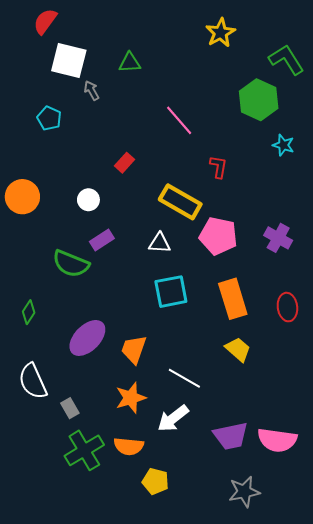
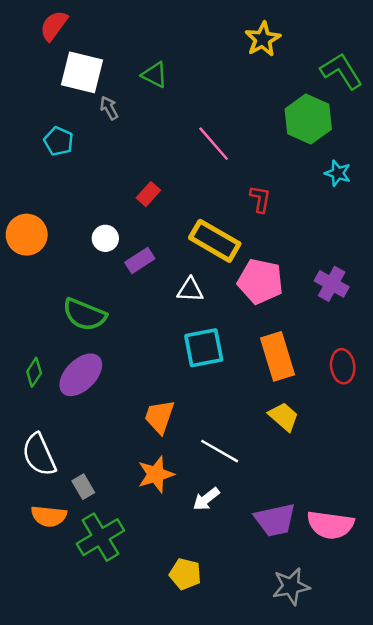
green triangle: (130, 63) -> (155, 75), turned 30
purple rectangle: (102, 240) -> (140, 260), moved
purple ellipse: (87, 338) -> (81, 375), moved
white arrow: (173, 418) -> (206, 499), size x0.7
orange semicircle: (129, 446) -> (49, 516), moved

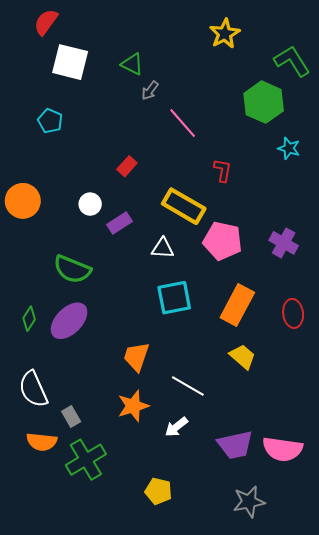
gray arrow: (109, 108) -> (150, 90), moved, turned -114
orange rectangle: (277, 356) -> (237, 305), turned 45

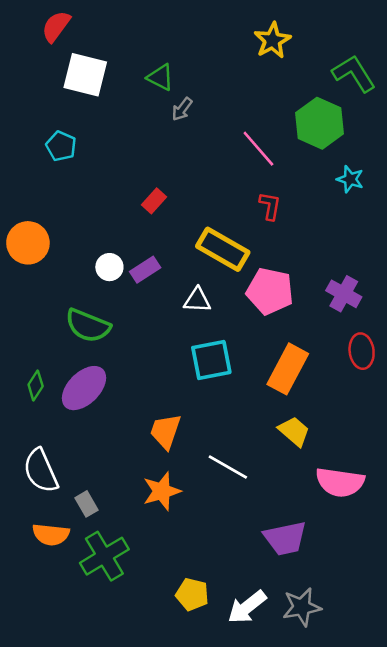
pink line: (183, 123) -> (258, 149), moved
white circle: (90, 204) -> (109, 267), moved
red ellipse: (293, 313) -> (362, 351), moved
white arrow: (176, 427) -> (247, 607), moved, size x1.4
pink semicircle: (283, 449) -> (340, 482), moved

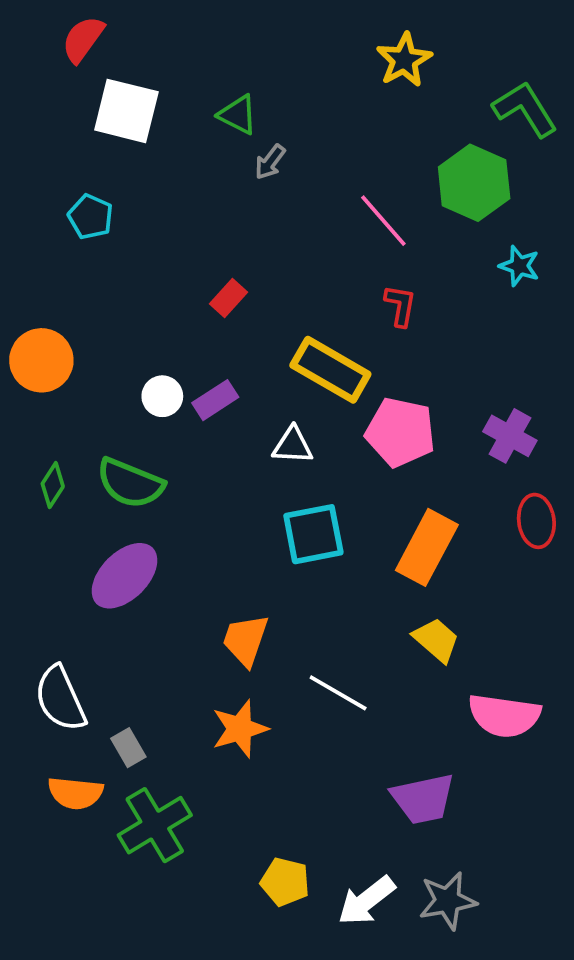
green diamond: (36, 385) -> (53, 485), moved

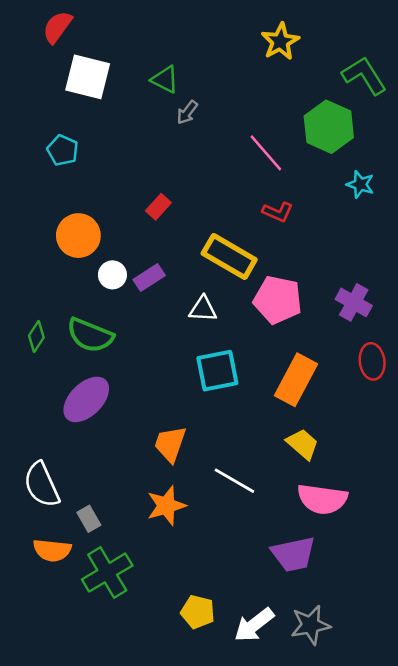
red L-shape: (400, 306) -> (278, 212), turned 104
orange circle: (41, 360) -> (78, 236), moved
pink semicircle: (504, 716) -> (322, 499), moved

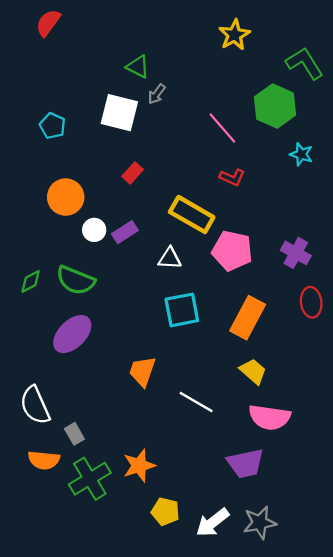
white square: (88, 77) -> (119, 113), moved
green diamond: (36, 337) -> (31, 281), turned 30
orange star: (166, 506) -> (139, 466), moved

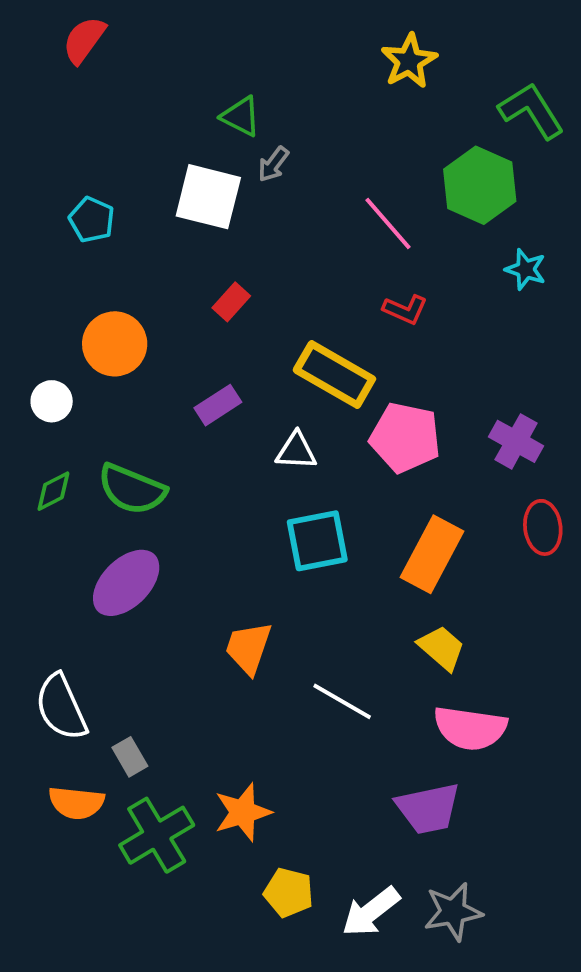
white circle: (94, 230) -> (52, 401), moved

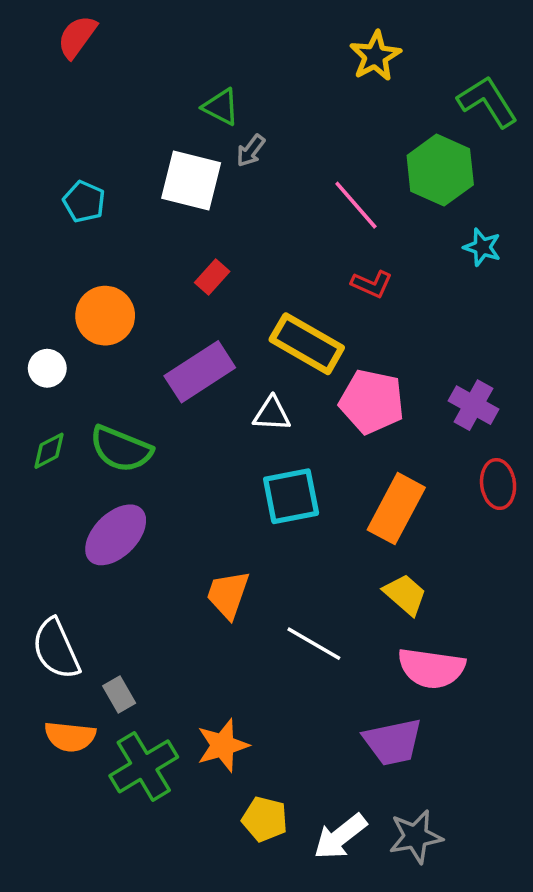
purple rectangle: (218, 405) -> (200, 372), size x1.6

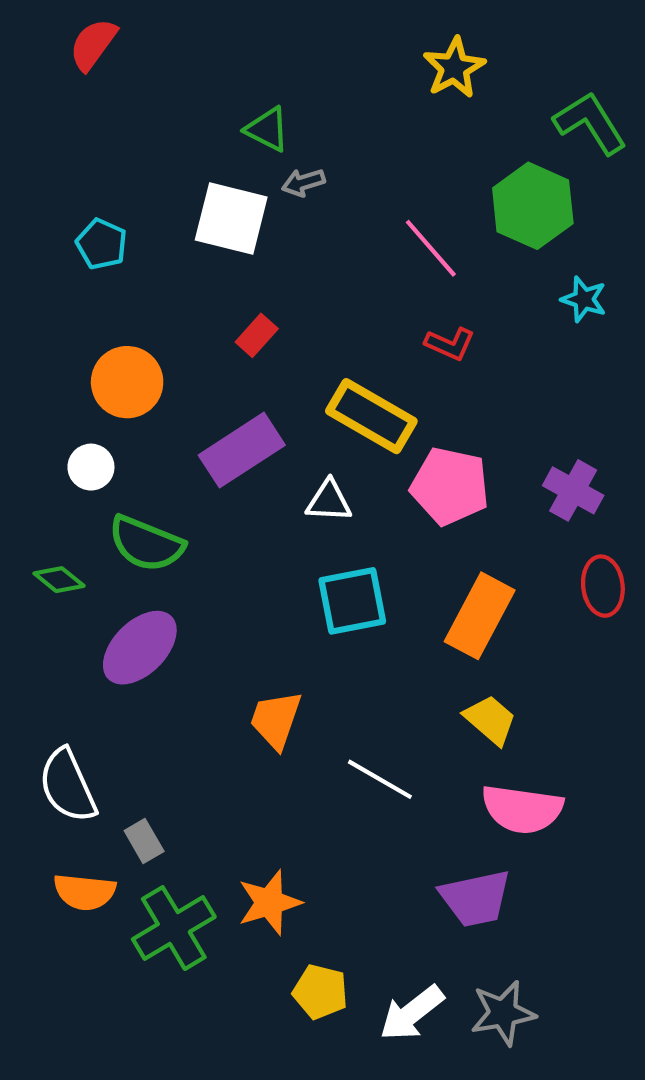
gray arrow: (251, 151) -> (303, 182), turned 36
white circle: (47, 368) -> (91, 467), moved
green diamond: (49, 451) -> (59, 580), moved, turned 66

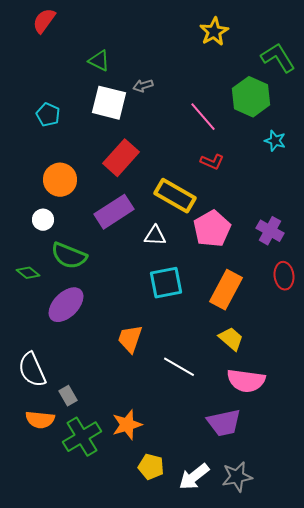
green triangle: (267, 129) -> (99, 61), moved
red rectangle: (257, 335) -> (121, 158), size x1.8
pink pentagon: (450, 486) -> (212, 229), turned 30

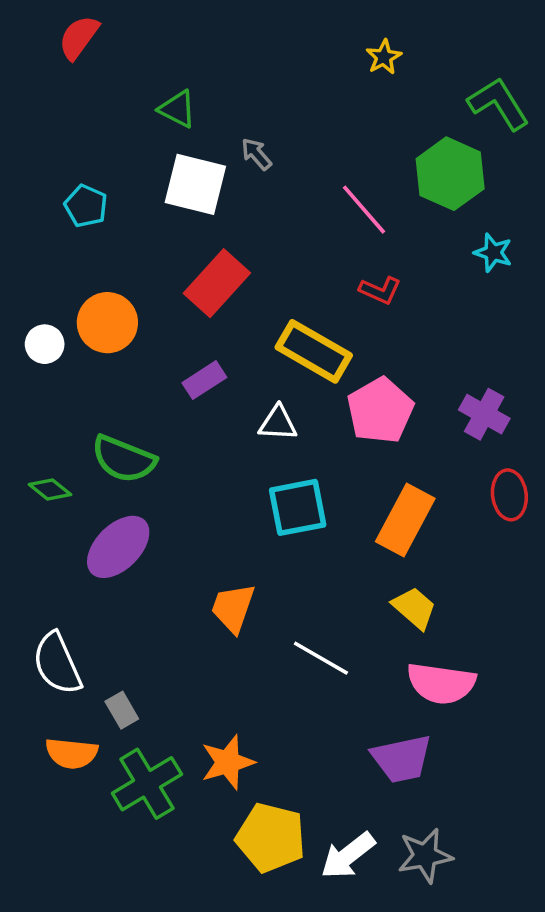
yellow star: (214, 32) -> (384, 57), size x0.7
gray arrow: (143, 86) -> (256, 154), turned 66
purple rectangle: (114, 212) -> (204, 380), size x0.6
white circle: (43, 220) -> (45, 344), moved
yellow pentagon: (151, 467) -> (271, 838), size x1.5

